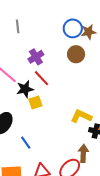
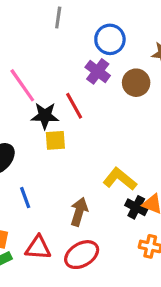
blue circle: (73, 28) -> (110, 39), moved
purple cross: (36, 57) -> (98, 71), moved, turned -35
brown arrow: (83, 153) -> (79, 212), moved

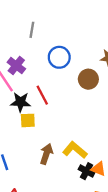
blue circle: (110, 39) -> (59, 57), moved
purple cross: (98, 71) -> (16, 65), moved
brown arrow: (79, 212) -> (46, 154), moved

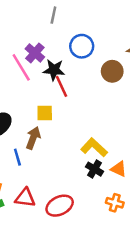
black star: (21, 102) -> (54, 70), moved
brown arrow: (46, 154) -> (33, 138), moved
black cross: (87, 171) -> (95, 169), moved

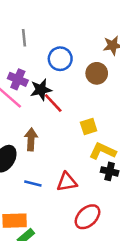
yellow square: (45, 113) -> (89, 127), moved
brown arrow: (33, 138) -> (31, 139), moved
blue line: (17, 157) -> (33, 183), turned -42
red triangle: (25, 198) -> (67, 182), moved

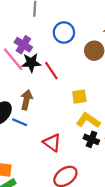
black star: (41, 90) -> (31, 63), moved
red triangle: (67, 182) -> (52, 143), turned 36
blue line: (33, 183) -> (20, 122), moved

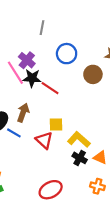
red line: (51, 71) -> (50, 88), turned -30
yellow square: (79, 97) -> (56, 125), moved
red triangle: (52, 143) -> (44, 140), moved

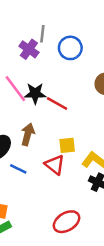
blue circle: (67, 54) -> (70, 48), moved
purple cross: (27, 60) -> (29, 49), moved
blue line: (14, 133) -> (18, 169), moved

